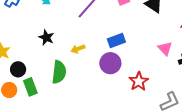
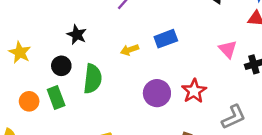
yellow arrow: (78, 49) -> (130, 50), moved
purple circle: (110, 63) -> (157, 93), moved
black circle: (18, 69) -> (61, 66), moved

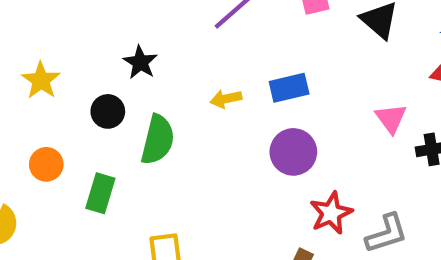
red star: (194, 91) -> (331, 213), moved
purple circle: (157, 93) -> (293, 152), moved
green rectangle: (56, 97) -> (100, 193), moved, turned 30

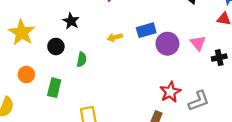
yellow star: (41, 80) -> (22, 33), size x1.4
green semicircle: (158, 140) -> (82, 59), size x0.6
purple circle: (293, 152) -> (167, 44), moved

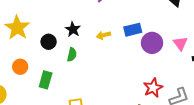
black star: (71, 21) -> (73, 29), moved

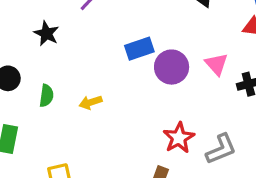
black star: (73, 29) -> (46, 33), moved
yellow arrow: (103, 35) -> (91, 102), moved

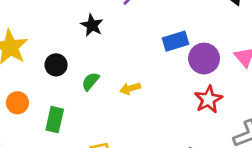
green semicircle: (46, 96) -> (90, 81), turned -150
red star: (179, 138) -> (208, 99), moved

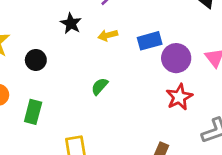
green semicircle: (90, 81) -> (100, 86), moved
yellow arrow: (130, 88) -> (108, 35), moved

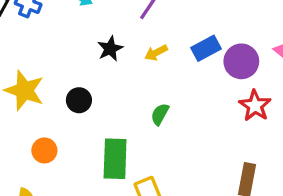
black star: (71, 23) -> (110, 49), turned 30
green rectangle: (33, 112) -> (115, 159), moved, size x1.4

